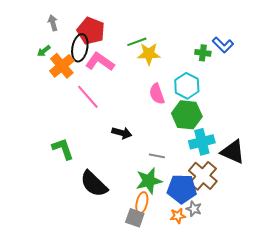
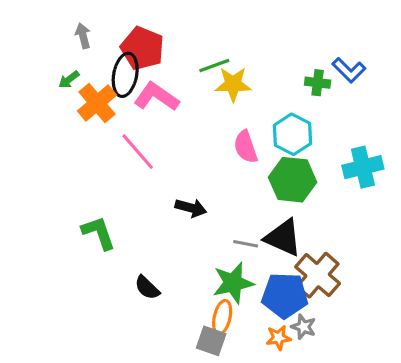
cyan cross: (202, 142) -> (363, 167), moved
black triangle: (233, 152) -> (283, 238), moved
black semicircle: (94, 184) -> (147, 288), size x0.6

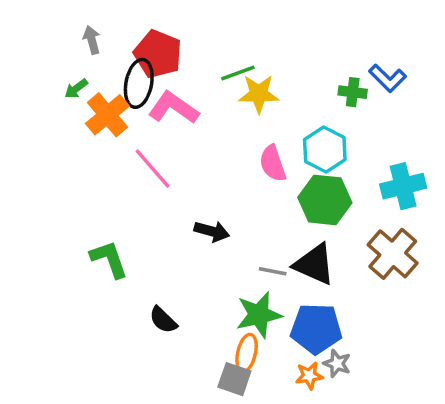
brown cross: (318, 275) -> (393, 254), moved

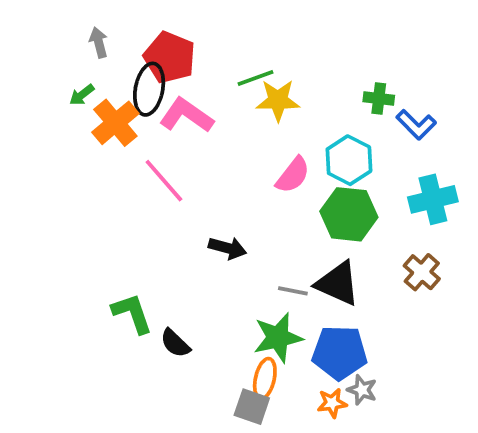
blue L-shape: (387, 78) -> (416, 125), moved
pink semicircle: (273, 163) -> (293, 175), turned -123
brown cross: (393, 254) -> (422, 272), size x0.7
green L-shape: (109, 259) -> (132, 313), moved

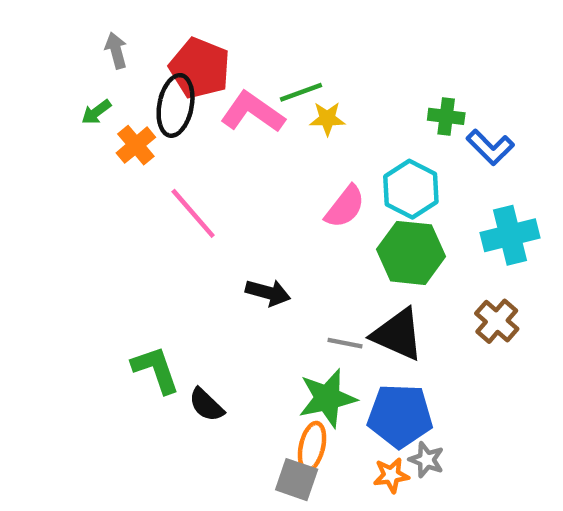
yellow star: (278, 100) -> (327, 119), size x0.7
pink L-shape: (186, 115) -> (253, 112), moved
orange cross: (115, 123) -> (136, 145), size x0.7

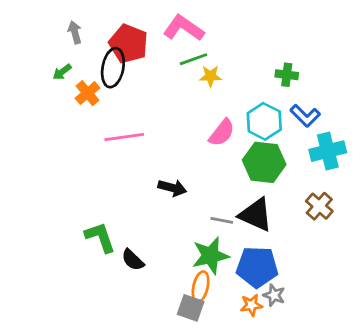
pink L-shape: (253, 112) -> (184, 28), moved
blue L-shape: (490, 147) -> (305, 116), moved
pink line: (193, 213) -> (124, 137), turned -57

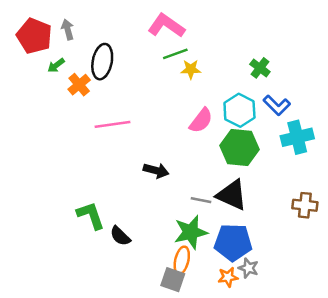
red pentagon: (128, 44) -> (34, 36), moved
green cross: (287, 75) -> (260, 68), turned 30
brown cross: (319, 206) -> (305, 205), moved, turned -35

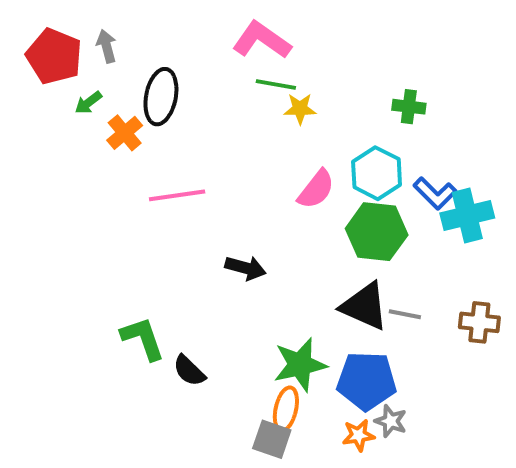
green line: (175, 54) -> (276, 85), turned 30
green cross: (260, 68) -> (409, 107), turned -30
blue L-shape: (277, 105) -> (435, 193), moved
gray line: (201, 200) -> (405, 314), moved

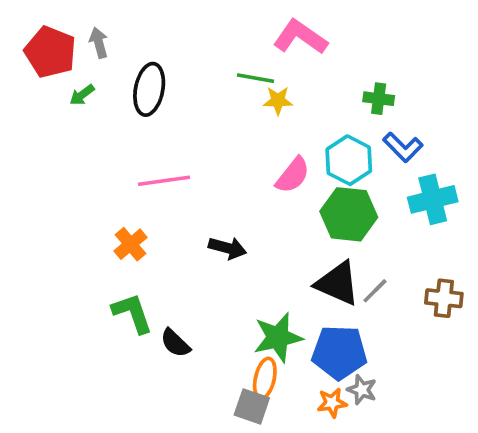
pink L-shape: (262, 40) -> (300, 37), moved
orange cross: (125, 133) -> (131, 244), moved
blue L-shape: (435, 193) -> (403, 147), moved
gray line: (405, 314) -> (375, 291), turned -56

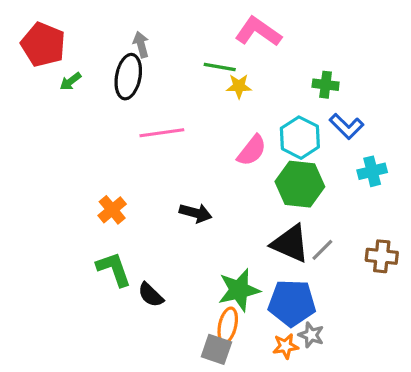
gray arrow: (99, 43) -> (141, 45), moved
pink line: (164, 181) -> (162, 133), moved
cyan cross: (433, 199) -> (372, 171), size x0.7

